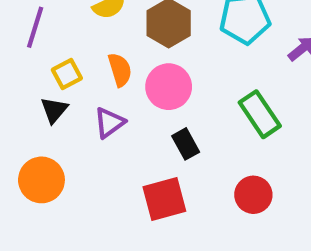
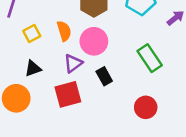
black triangle: (54, 110) -> (33, 68), moved, turned 30
purple triangle: (109, 123) -> (73, 63), moved
red square: (164, 199) -> (68, 94), moved

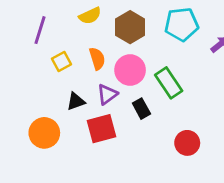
green rectangle: (150, 58) -> (169, 83), moved
black triangle: (33, 68) -> (76, 101), moved

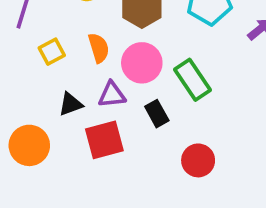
purple triangle: (107, 94) -> (112, 95), turned 30
red circle: (187, 143) -> (198, 160), moved

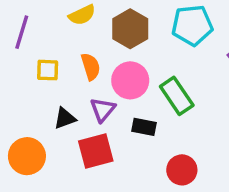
yellow square: (52, 52) -> (48, 70), turned 30
purple triangle: (112, 95) -> (103, 110), turned -44
black rectangle: (157, 114) -> (144, 127), turned -50

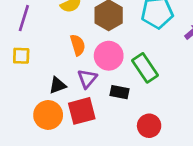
yellow square: (48, 70) -> (21, 56), moved
orange circle: (27, 156) -> (48, 115), moved

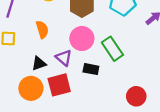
orange semicircle: (78, 45) -> (42, 29), moved
purple triangle: (87, 79) -> (64, 58), turned -30
red circle: (149, 126) -> (136, 96), moved

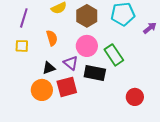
black rectangle: (91, 69) -> (95, 73), size x1.5

